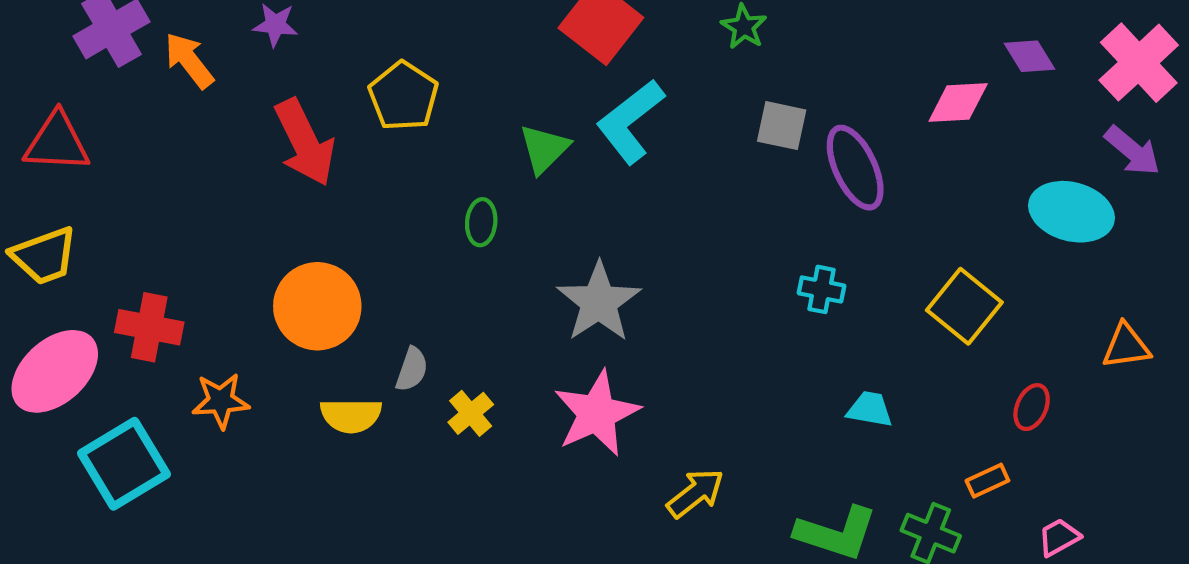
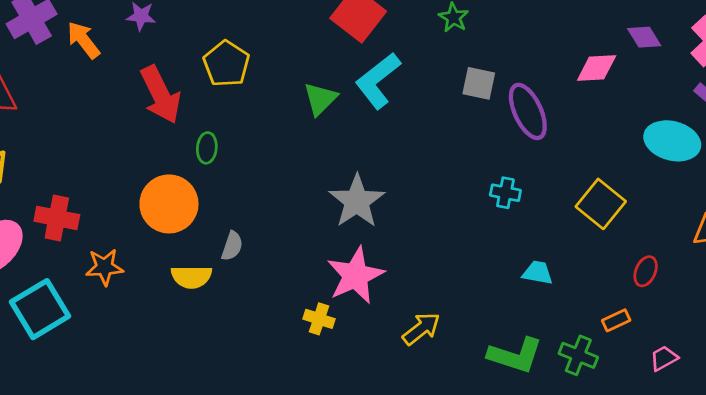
green ellipse: (481, 222) -> (207, 148), moved
yellow cross: (471, 413) -> (319, 319), moved, turned -32

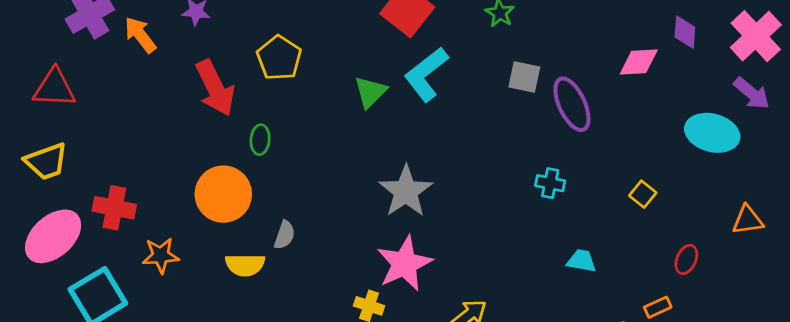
purple diamond: (644, 37) -> (685, 32), turned 36
yellow square: (601, 204) -> (643, 194), size x0.6

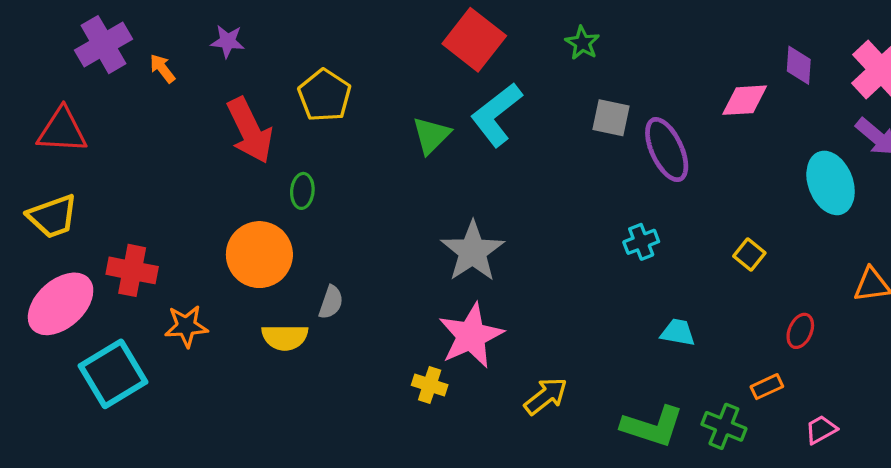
orange arrow: (140, 35) -> (162, 68), size x0.7
cyan ellipse: (712, 133) -> (831, 183), turned 54
cyan cross: (550, 183) -> (641, 242), turned -32

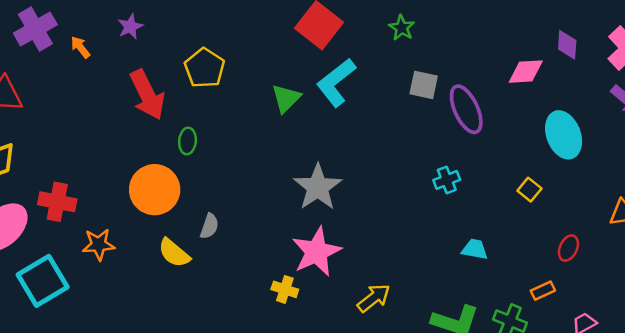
purple star: (228, 41) -> (130, 27), turned -30
cyan ellipse: (831, 183) -> (564, 135), moved
yellow semicircle: (285, 337) -> (174, 253), turned 40

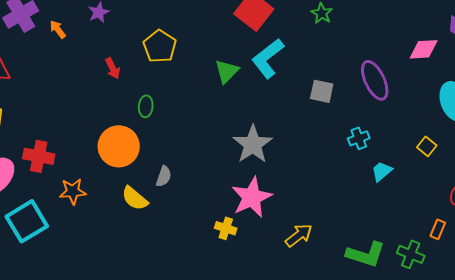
gray square: (424, 85) -> (322, 91), moved
red arrow: (147, 95) -> (113, 68), size x0.5
cyan trapezoid: (475, 249) -> (382, 171), moved, turned -50
orange rectangle: (543, 291) -> (438, 229), turned -42

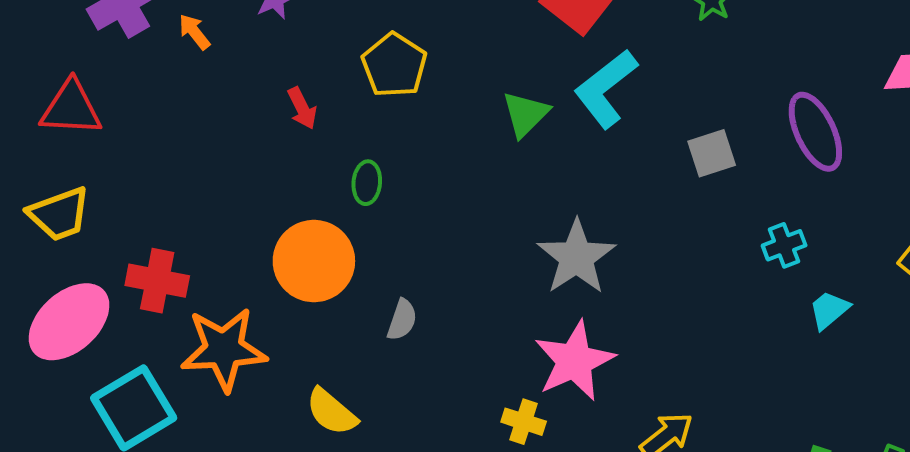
gray square: (322, 91) -> (712, 153), turned -30
orange star: (73, 191) -> (224, 349), size x1.6
yellow semicircle: (135, 198) -> (332, 412), moved

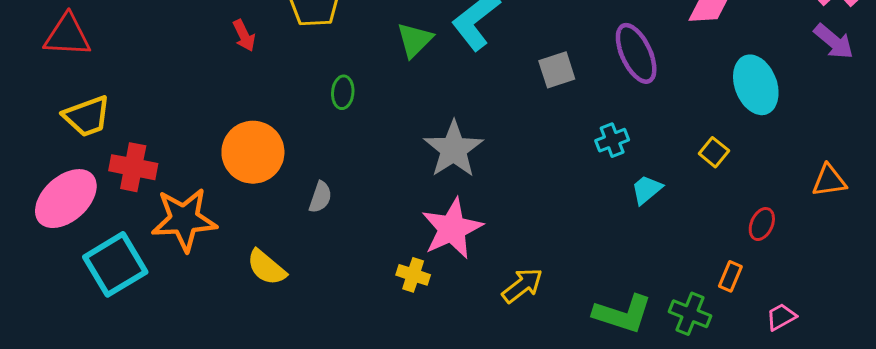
green ellipse: (367, 183) -> (343, 92), moved
yellow trapezoid: (59, 214) -> (87, 116), moved

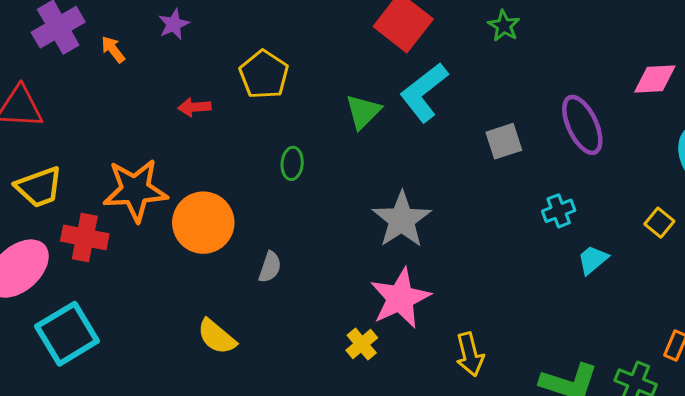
red arrow: (244, 35) -> (194, 107), turned 112
orange star: (184, 220) -> (135, 190), moved
yellow cross: (413, 275) -> (362, 344), turned 32
yellow arrow: (522, 285) -> (470, 354), turned 114

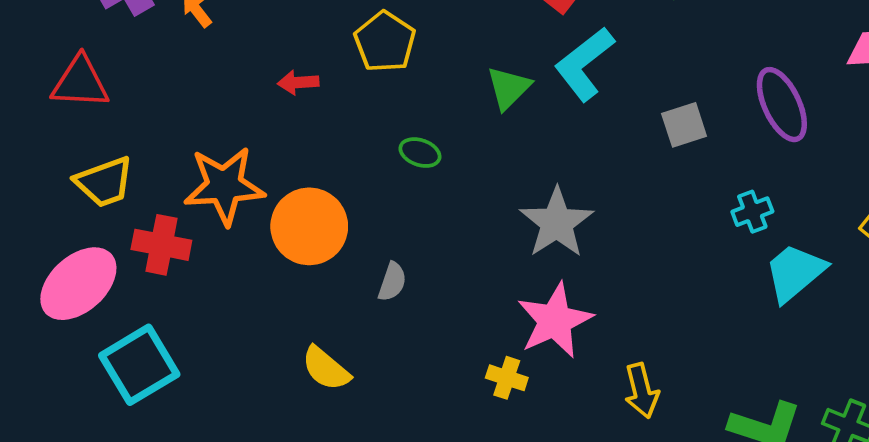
green ellipse: (292, 163) -> (420, 153), turned -76
cyan trapezoid: (593, 260) -> (795, 273), size x1.6
yellow cross: (362, 344) -> (507, 378), turned -32

